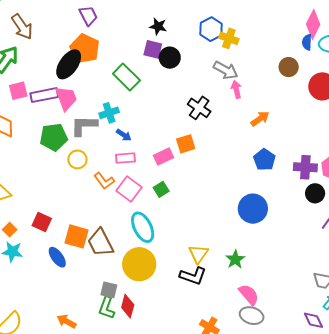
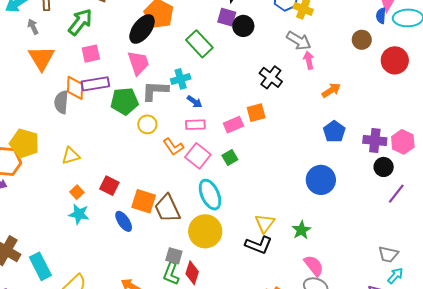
purple rectangle: (44, 95) -> (95, 84), moved

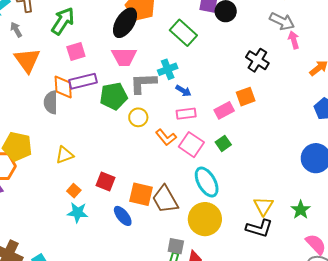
pink trapezoid: (138, 63) -> (124, 57), turned 112

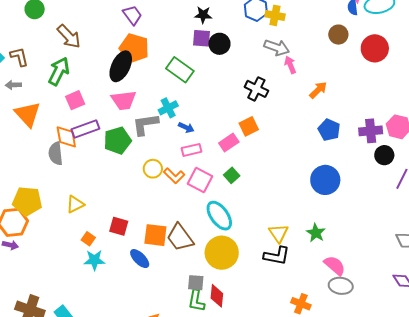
gray arrow: (16, 30) -> (13, 85), turned -56
yellow circle: (138, 117) -> (153, 169), moved

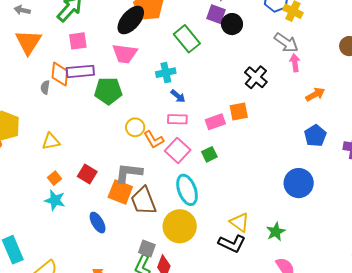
gray L-shape: (145, 124) -> (129, 173), moved
gray semicircle: (56, 154) -> (45, 87), size x0.6
yellow triangle: (278, 233) -> (240, 222), turned -35
blue ellipse: (140, 259) -> (98, 223), moved

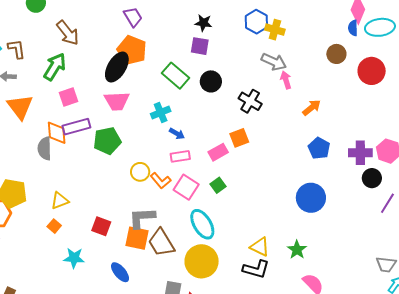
black circle: (232, 24) -> (211, 81), moved
gray semicircle: (45, 87) -> (45, 148), size x1.6
orange square: (54, 178) -> (54, 226), moved

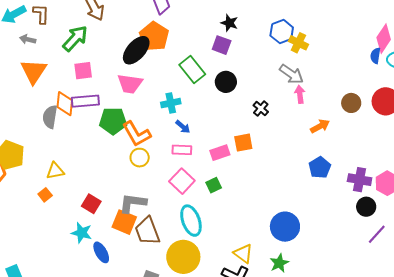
brown circle: (336, 54) -> (351, 103), moved
black cross: (250, 101) -> (261, 109), size x0.7
orange L-shape: (161, 181) -> (137, 134), moved, size x1.4
blue circle: (311, 198) -> (285, 227), moved
cyan star: (74, 258) -> (82, 233), moved

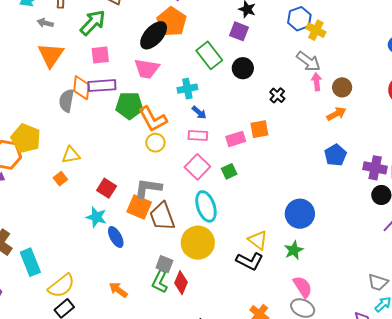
brown circle: (351, 103) -> (342, 87), moved

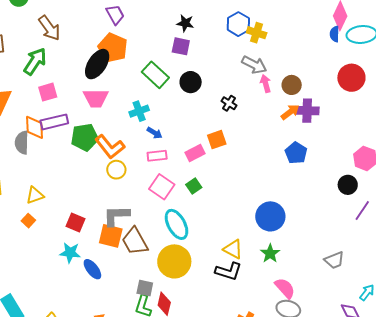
purple cross: (375, 168) -> (307, 111), moved
gray trapezoid: (378, 282) -> (334, 260), moved, turned -30

